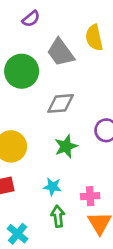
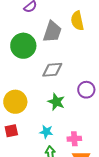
gray trapezoid: (61, 52) -> (52, 32), turned -125
green star: (66, 146) -> (56, 102), turned -30

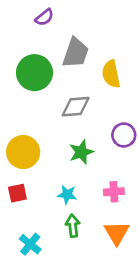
yellow semicircle: (77, 21) -> (111, 74), moved
green star: (56, 102) -> (81, 152), turned 30
pink cross: (74, 139) -> (114, 192), moved

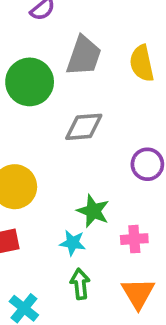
yellow semicircle: (111, 74) -> (142, 63), moved
green star: (81, 152) -> (93, 211), moved, turned -30

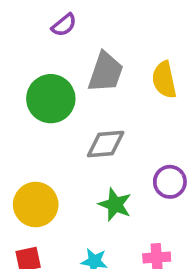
green star: (93, 211) -> (115, 205), moved

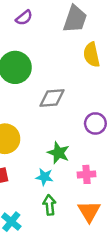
gray trapezoid: (106, 72) -> (75, 19), moved
green star: (115, 205) -> (58, 153), moved

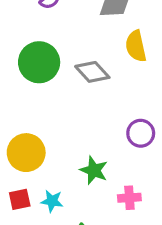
gray diamond: (52, 98) -> (92, 72), moved, turned 52
cyan star: (44, 177) -> (52, 201), moved

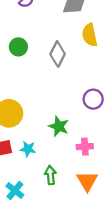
green circle: (39, 62) -> (18, 47), size x0.6
gray diamond: (92, 72) -> (58, 54), turned 70

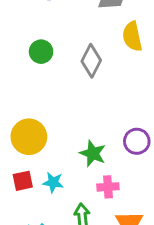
purple circle: (93, 99) -> (137, 141), moved
pink cross: (85, 147) -> (108, 187), moved

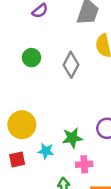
green star: (93, 153) -> (72, 138), turned -30
cyan star: (53, 182) -> (46, 151), moved

